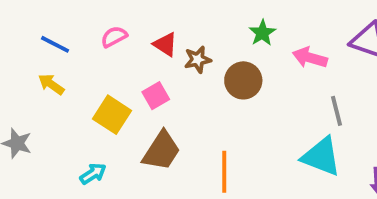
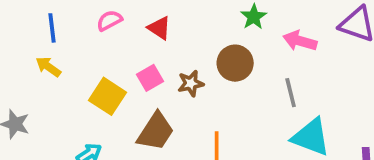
blue line: (55, 44) -> (52, 28), turned 56
brown star: (198, 60) -> (191, 83), moved
gray line: (336, 111) -> (291, 93), moved

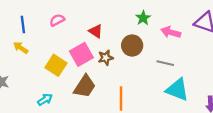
red triangle: (159, 28) -> (96, 31), moved
pink square: (150, 78) -> (81, 54), size x1.5
gray line: (291, 93) -> (165, 63), turned -63

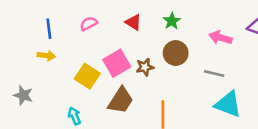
green star: (143, 18) -> (172, 21), moved
red triangle: (96, 31) -> (133, 22), moved
yellow arrow: (21, 48) -> (46, 56), turned 152
cyan arrow: (45, 100) -> (74, 116), turned -80

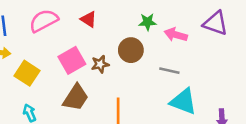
green star: (172, 21) -> (148, 22), moved, turned 30
pink semicircle: (89, 24) -> (44, 21), size x1.6
yellow square: (87, 76) -> (27, 73), moved

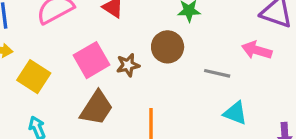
pink arrow: (176, 35) -> (257, 50), moved
cyan triangle: (183, 101) -> (235, 113), size x0.7

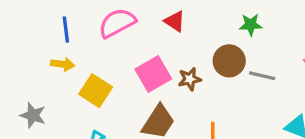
gray line: (217, 73) -> (262, 76), moved

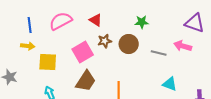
gray line: (262, 76) -> (159, 53), moved
brown star: (190, 79) -> (105, 41), moved
yellow square: (96, 91) -> (48, 62), turned -30

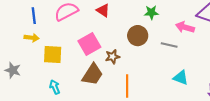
brown star: (105, 41) -> (112, 57), moved
pink arrow: (183, 46) -> (185, 27), moved

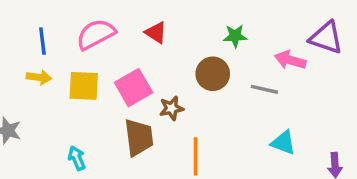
yellow square: (53, 54) -> (84, 86), moved
brown trapezoid: (93, 74) -> (139, 137), turned -40

